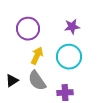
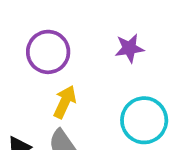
cyan circle: (69, 57) -> (144, 120), moved

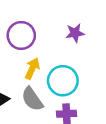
cyan circle: (144, 120) -> (63, 81), moved

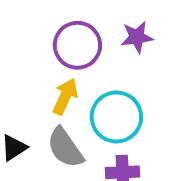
purple circle: (21, 35) -> (77, 45), moved

